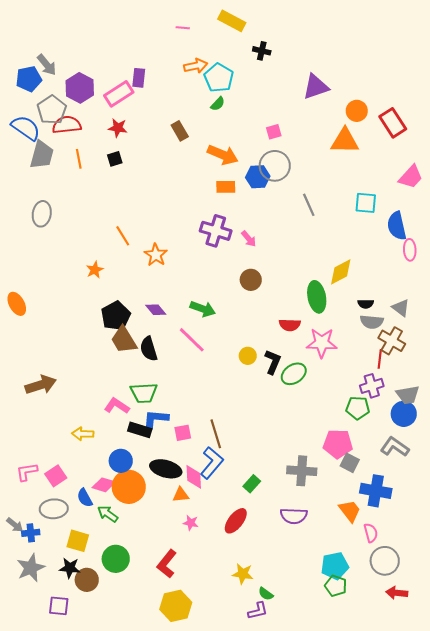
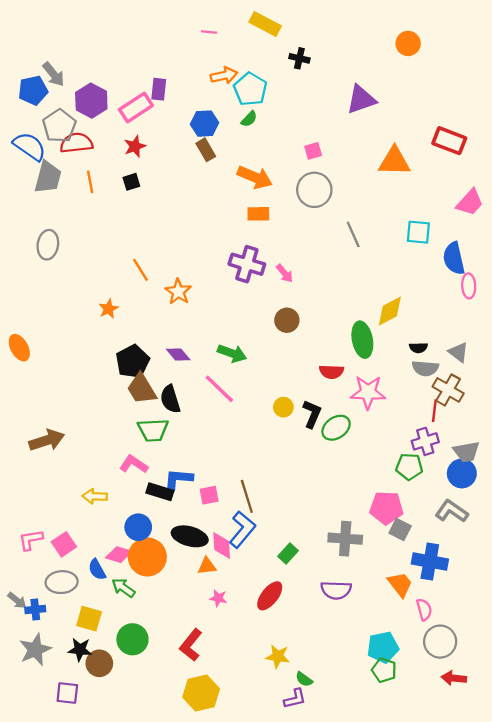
orange circle: (357, 111) -> (408, 43), moved
red rectangle: (393, 123) -> (449, 141), turned -36
red star: (118, 128) -> (135, 146), turned -30
blue hexagon: (258, 177) -> (205, 124), moved
green trapezoid: (144, 393) -> (153, 430), moved

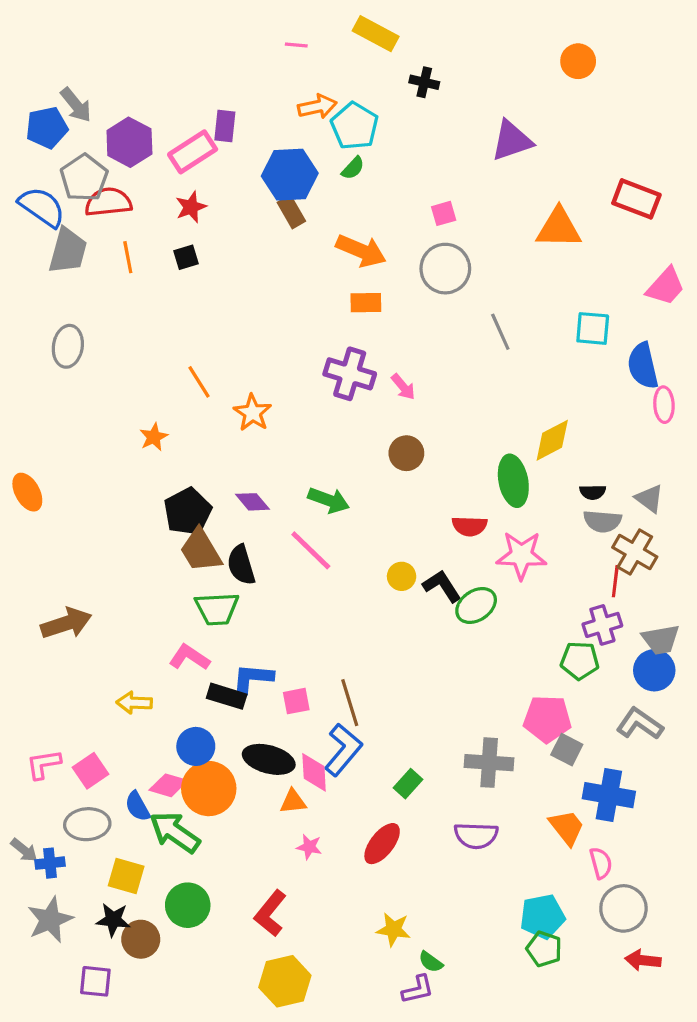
blue hexagon: (205, 124) -> (290, 175), size x1.4
black L-shape: (312, 414) -> (442, 586), turned -56
green arrow: (123, 588) -> (175, 832), size x1.5

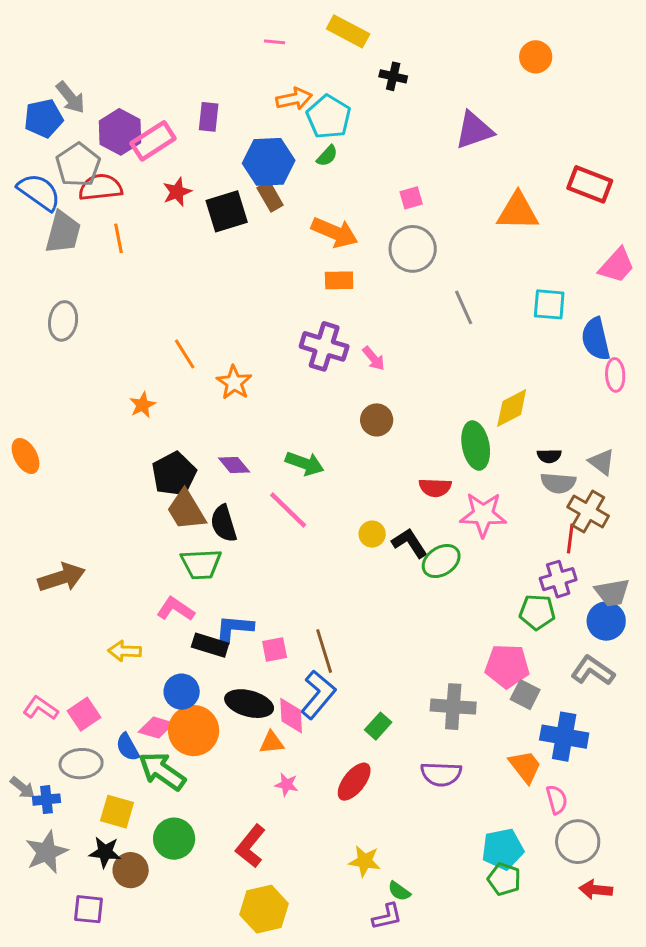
pink rectangle: (193, 152) -> (153, 141), moved
black square: (186, 257) -> (227, 211), moved, size x1.8
pink L-shape: (44, 764) -> (41, 708), turned 44

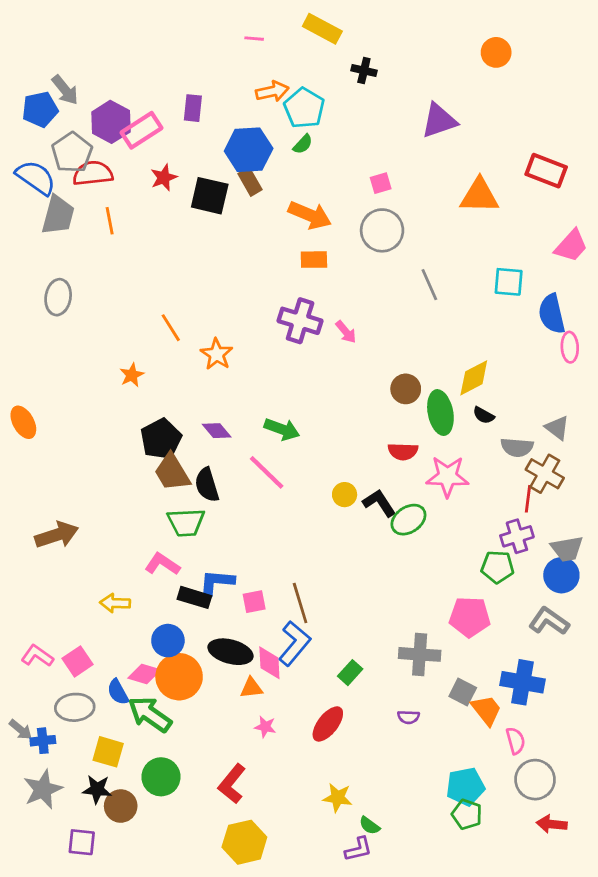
black square: (227, 211) -> (210, 196), turned 30
brown circle: (377, 420) -> (406, 389), moved
black semicircle: (549, 456) -> (484, 415), moved, turned 30
gray square: (525, 695) -> (463, 692), moved
purple semicircle: (441, 774) -> (408, 717), size x0.6

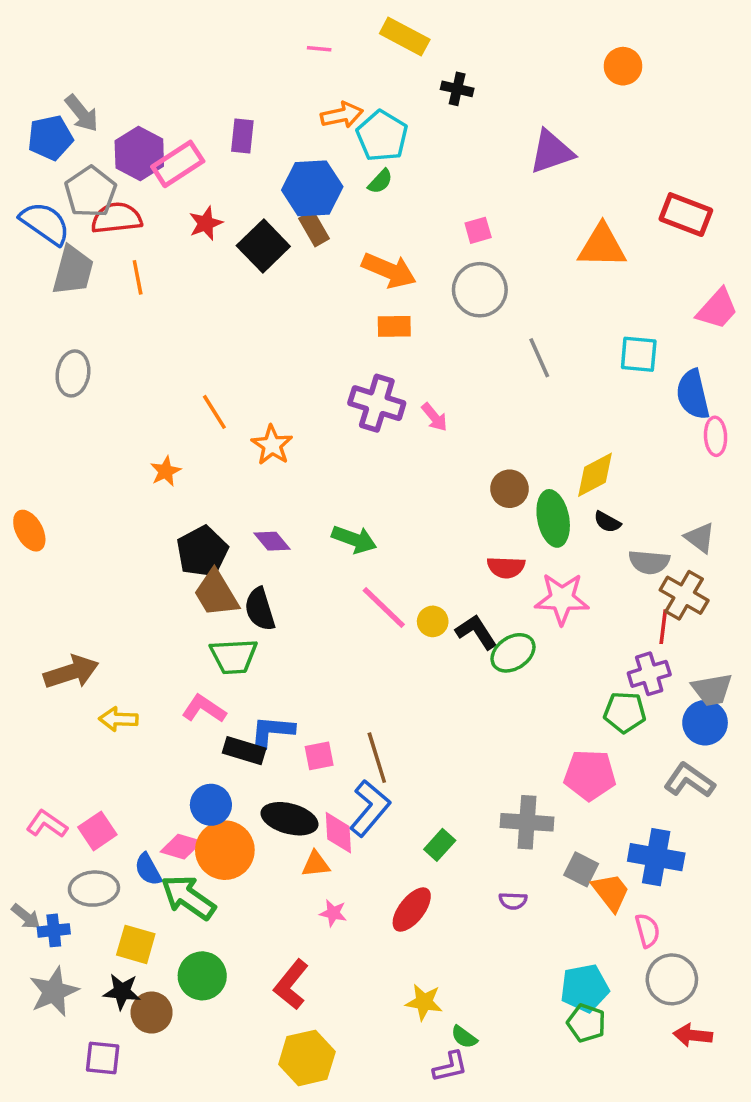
black square: (210, 196) -> (263, 246), turned 33
pink line: (267, 472) -> (384, 607), moved
yellow arrow: (115, 603) -> (118, 719), moved

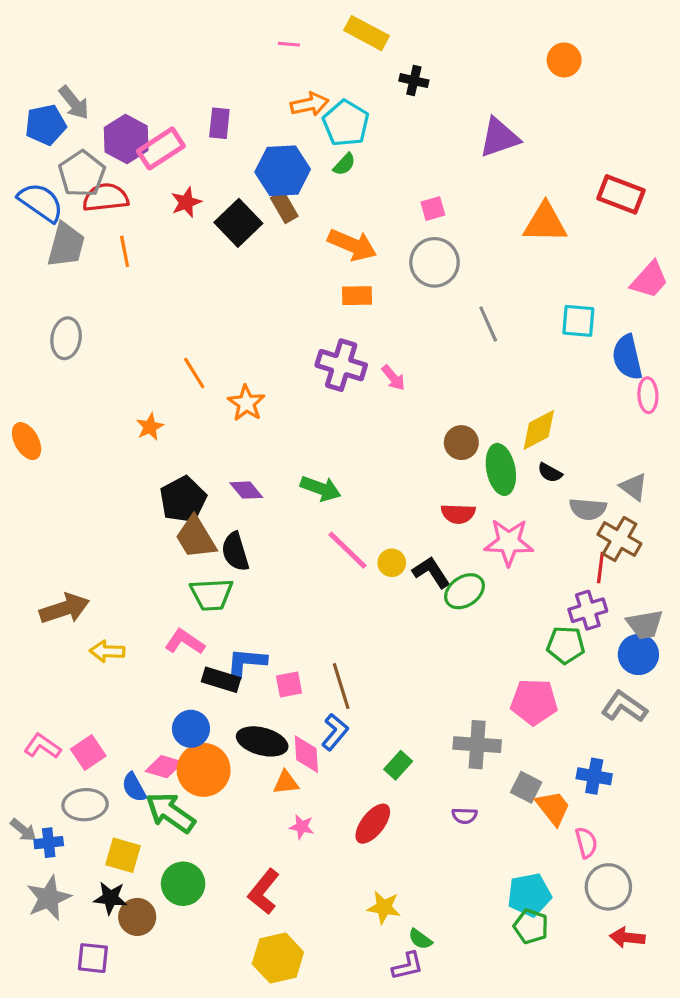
orange ellipse: (29, 531) -> (27, 441), moved
blue L-shape: (370, 808) -> (335, 732), size x0.7
blue cross: (656, 857) -> (594, 776), size x0.7

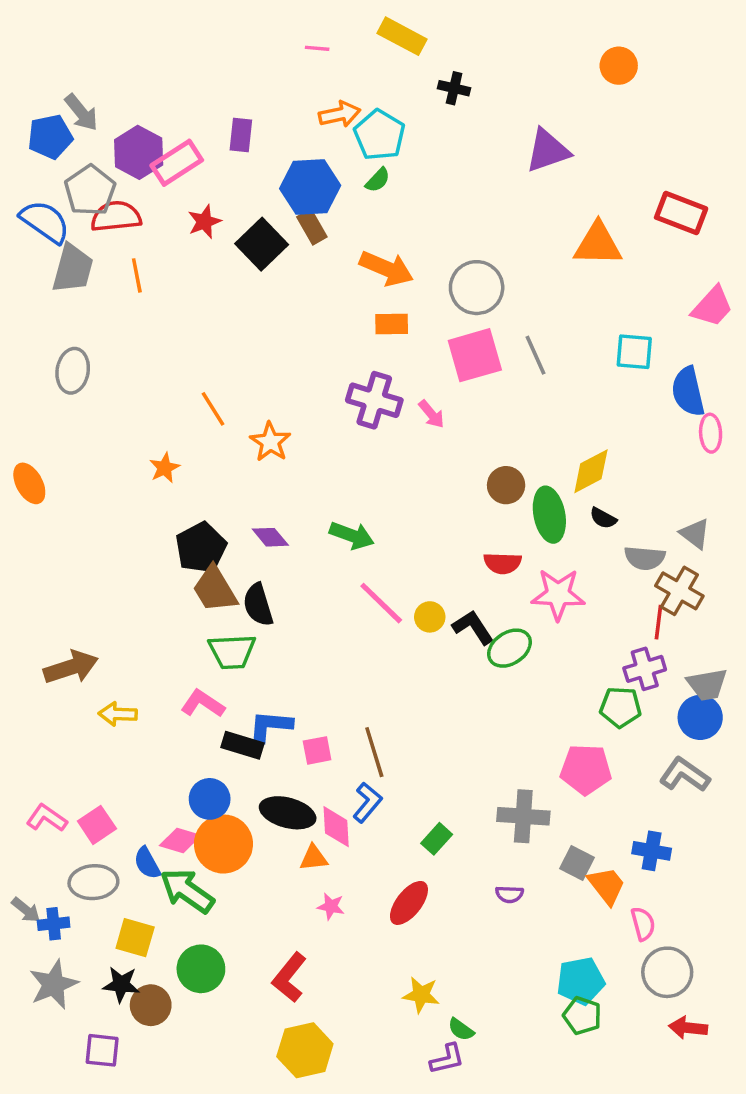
pink square: (433, 209) -> (475, 355), moved, size x2.0

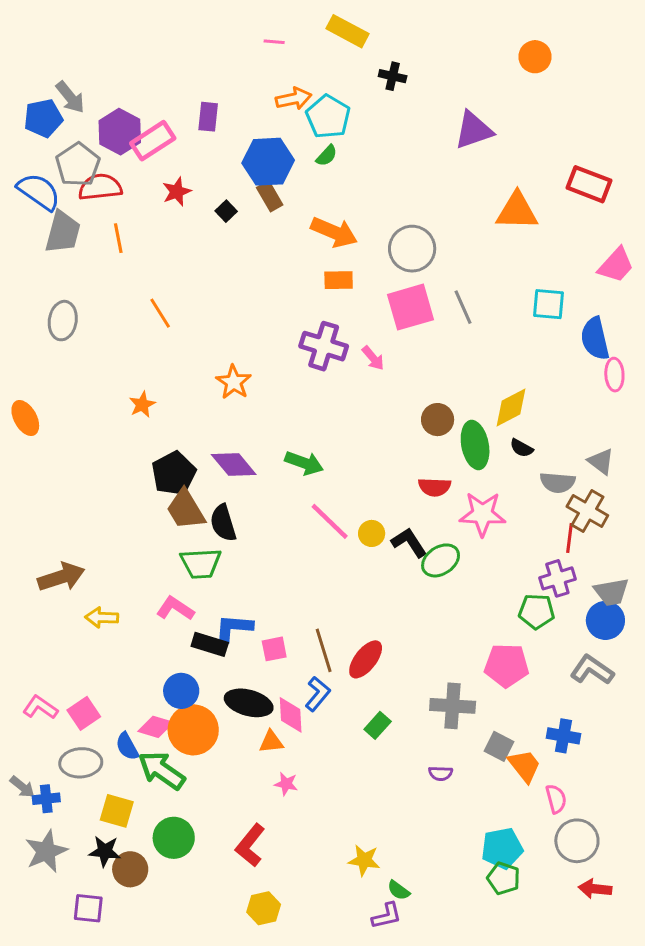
black square: (262, 244) -> (226, 211), size x0.5
orange line: (213, 409) -> (160, 313), moved
purple diamond: (270, 537) -> (234, 464), size x1.4
red ellipse: (409, 903) -> (366, 659), moved
yellow hexagon: (305, 1050) -> (264, 908), size x0.7

